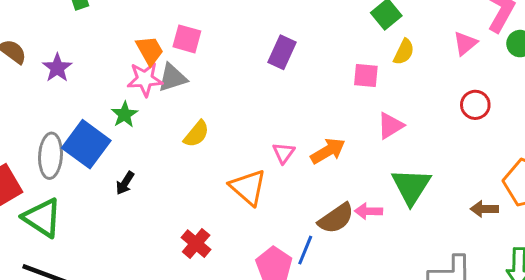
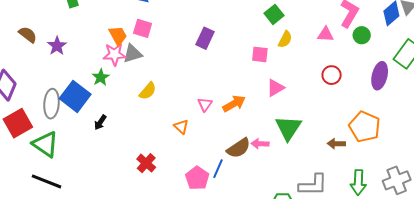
pink triangle: (465, 43) -> (326, 34), turned 42
orange triangle: (248, 187) -> (181, 127), size x0.6

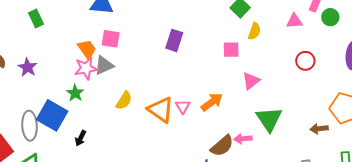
orange triangle: (181, 127) -> (161, 110), moved, size x1.8

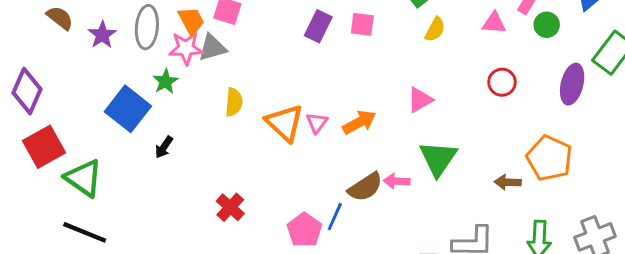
pink square: (231, 50) -> (362, 24), moved
yellow semicircle: (124, 101) -> (234, 102), turned -36
gray ellipse: (30, 126) -> (147, 27), moved

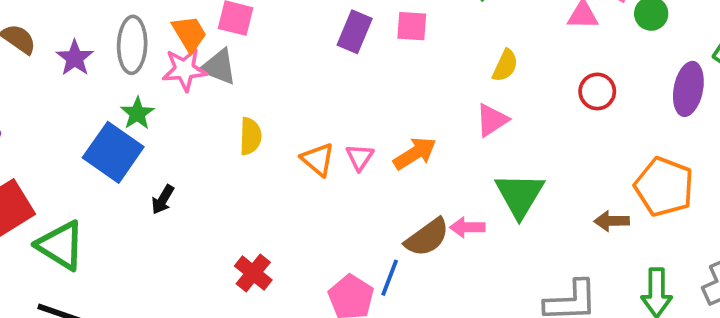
yellow semicircle: (435, 29) -> (505, 65), moved
gray triangle: (212, 48) -> (219, 67), turned 40
green star: (165, 81) -> (137, 113), moved
orange triangle: (285, 123) -> (318, 159), size x0.7

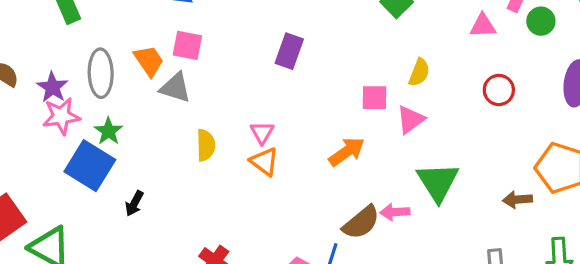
pink square: (412, 26) -> (374, 98), moved
pink star: (184, 69) -> (61, 116), moved
pink triangle: (360, 157) -> (262, 133), moved

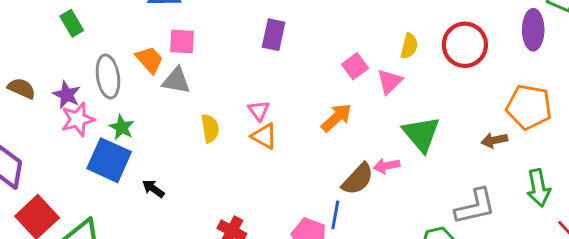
yellow semicircle: (419, 72) -> (409, 46), moved
red circle: (499, 90) -> (465, 45), size x1.6
pink square: (374, 98) -> (355, 66), turned -30
black arrow: (134, 203) -> (153, 189), turned 105

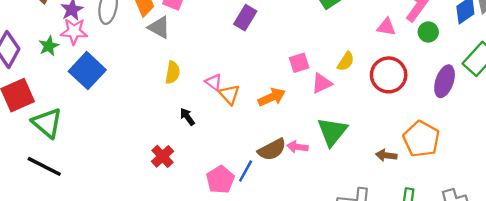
pink triangle: (259, 111) -> (214, 82), moved, turned -36
green star: (122, 127) -> (49, 46), moved
orange triangle: (264, 136) -> (229, 94), moved
black arrow: (153, 189) -> (187, 117), moved

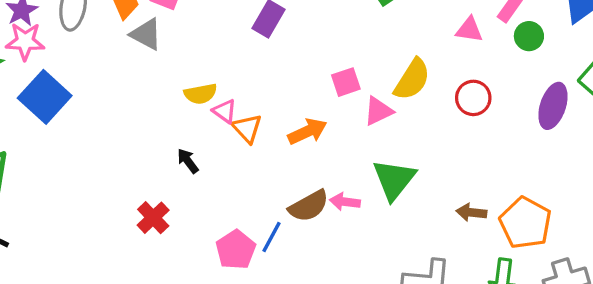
yellow semicircle: (346, 61) -> (412, 79), size x1.5
yellow semicircle: (173, 73) -> (200, 94), moved, turned 70
red circle: (389, 75) -> (473, 98), size x0.7
orange pentagon: (421, 139) -> (525, 223), moved

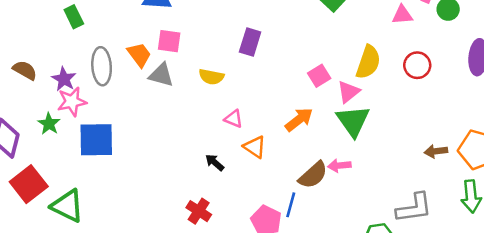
yellow semicircle: (200, 94) -> (211, 77), moved, turned 35
blue square: (45, 97) -> (96, 140), turned -30
orange triangle: (247, 128) -> (255, 147), moved
green triangle: (394, 179) -> (353, 121), moved

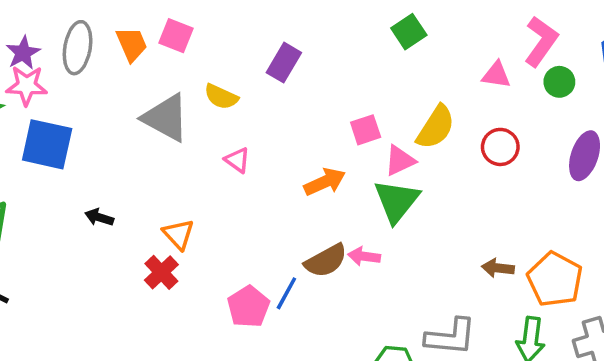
gray triangle: (161, 75) -> (166, 118), moved, size x1.4
orange triangle: (255, 147) -> (178, 234), moved
black arrow: (215, 162) -> (99, 217), moved, turned -36

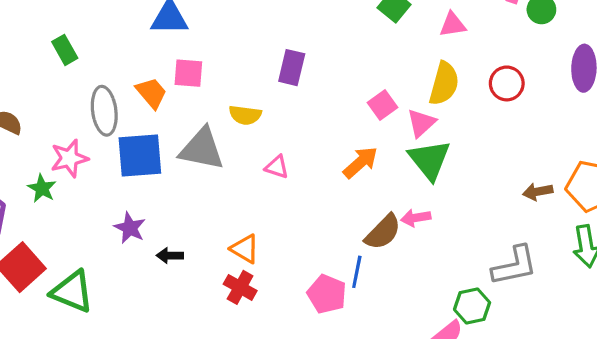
purple star: (23, 53) -> (130, 228), moved
pink triangle: (496, 75) -> (453, 25), moved
blue square: (47, 144) -> (140, 156), moved

